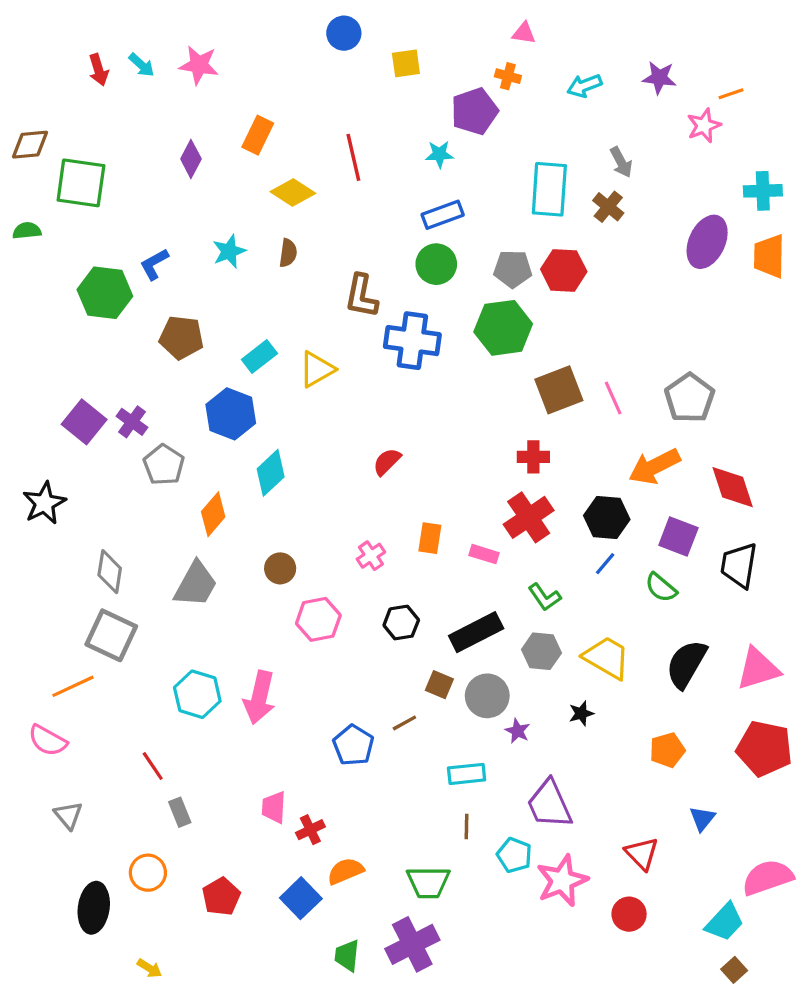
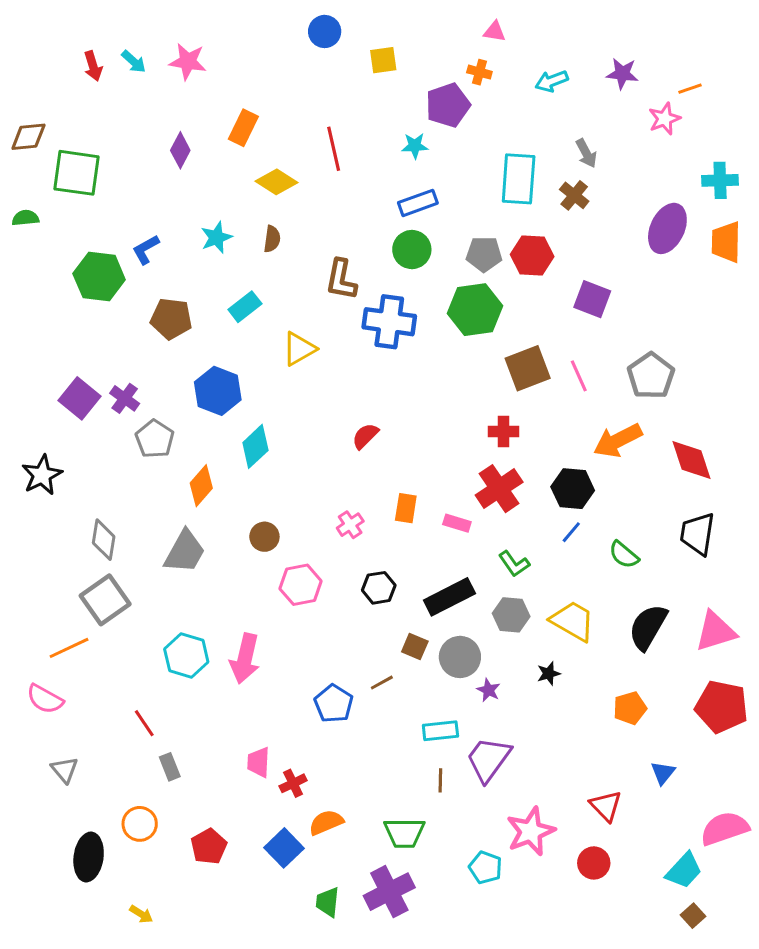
cyan rectangle: (259, 357) -> (245, 307), moved
purple square: (678, 537) -> (592, 299), moved
gray square: (111, 635) -> (105, 600), turned 30
purple trapezoid: (549, 804) -> (489, 759), moved, turned 60
cyan pentagon: (514, 855) -> (486, 867), moved

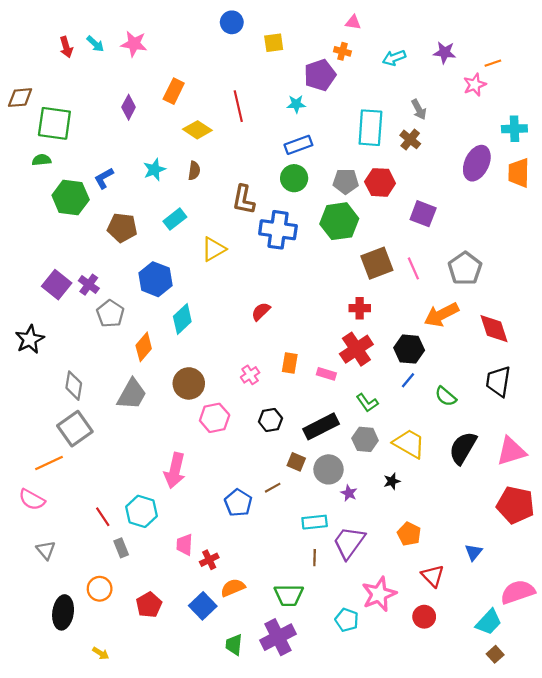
green semicircle: (25, 218) -> (42, 160), moved
brown circle: (264, 537) -> (189, 383), size x1.5
cyan hexagon: (186, 655) -> (141, 511), moved
orange pentagon: (630, 708) -> (409, 534), moved, turned -30

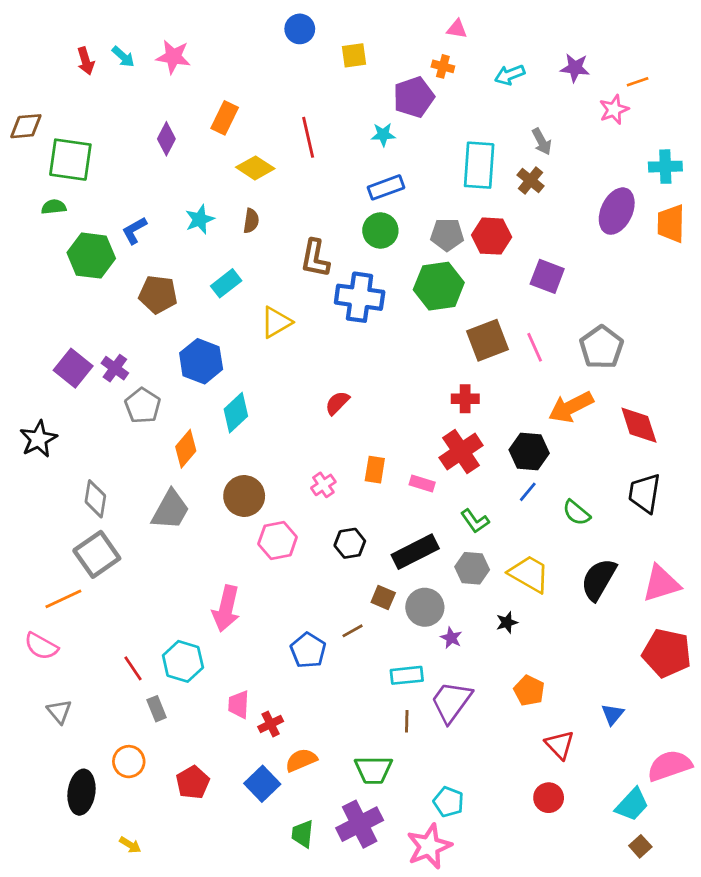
pink star: (379, 594) -> (429, 846), moved

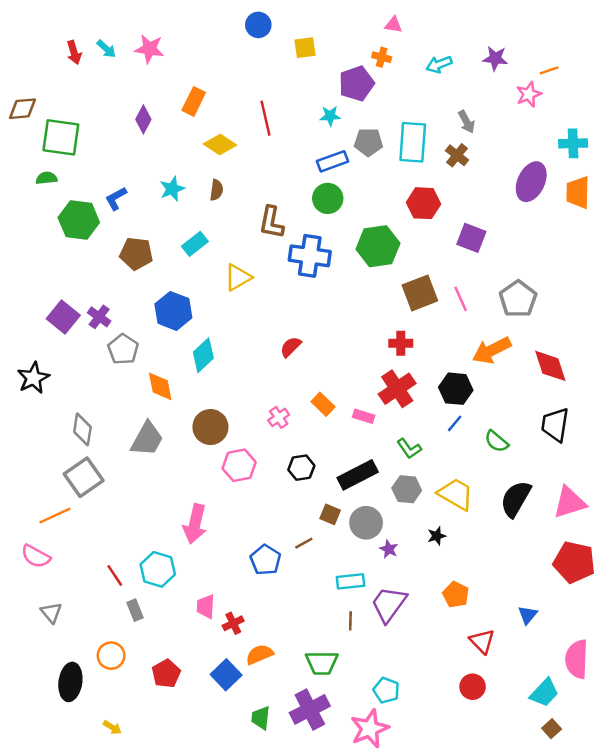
gray pentagon: (447, 235) -> (368, 142), moved
orange diamond: (186, 449) -> (160, 386), turned -52
orange rectangle: (375, 470) -> (323, 404), turned -55
pink semicircle: (670, 766) -> (577, 659), turned -69

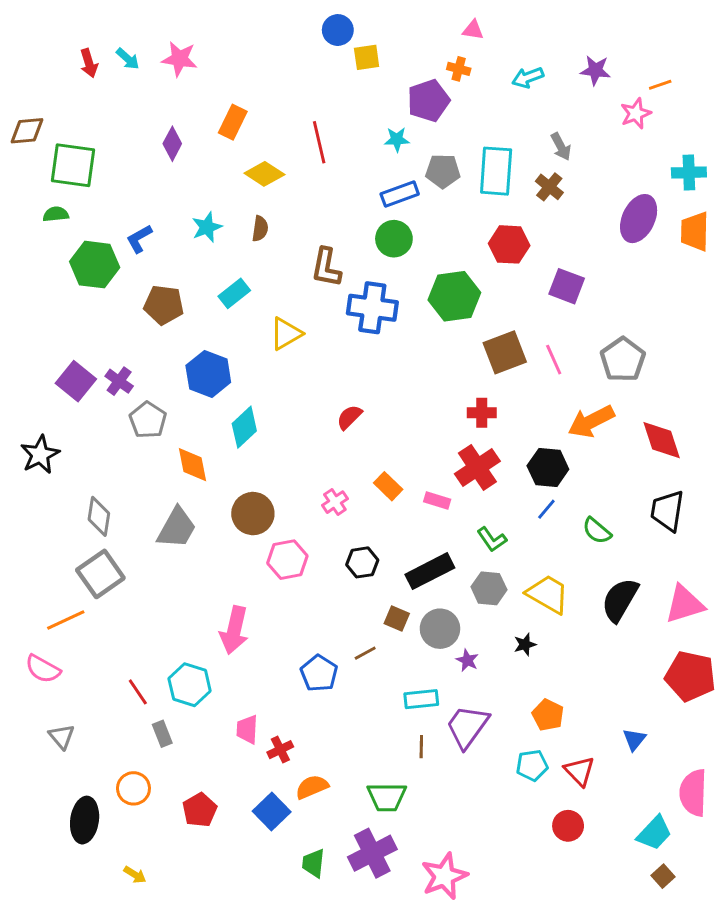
blue circle: (258, 25) -> (338, 30), moved
cyan pentagon: (386, 690) -> (532, 765), moved, turned -30

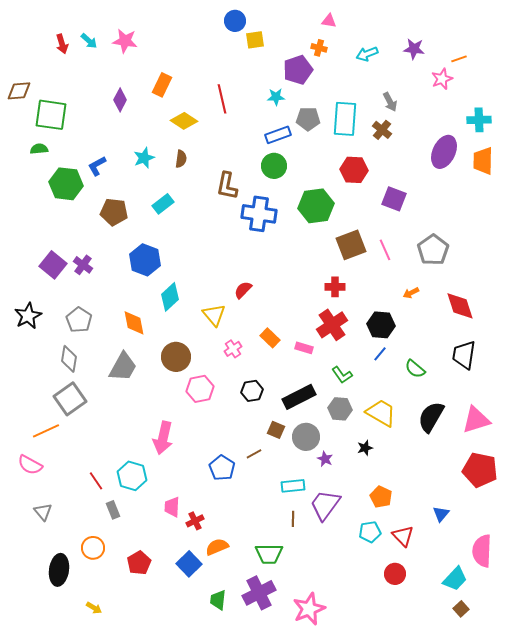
yellow triangle: (286, 334) -> (214, 315), moved, turned -40
gray pentagon: (148, 420) -> (79, 320), moved
orange arrow: (591, 421) -> (411, 293), size x0.5

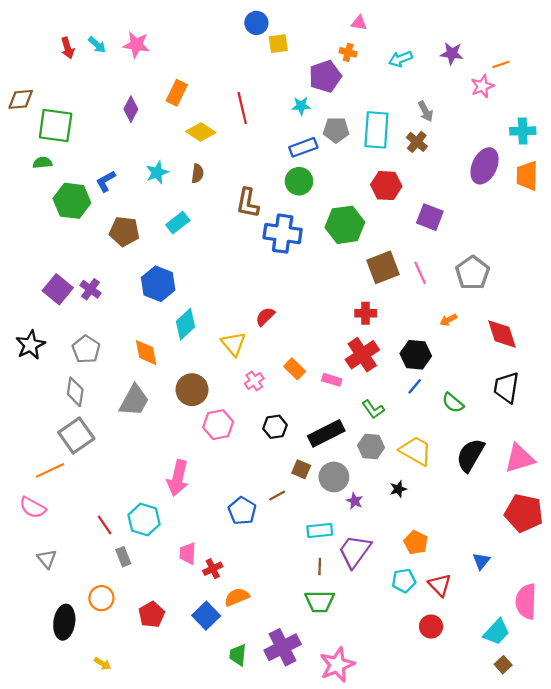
green trapezoid: (269, 554) -> (320, 601), moved

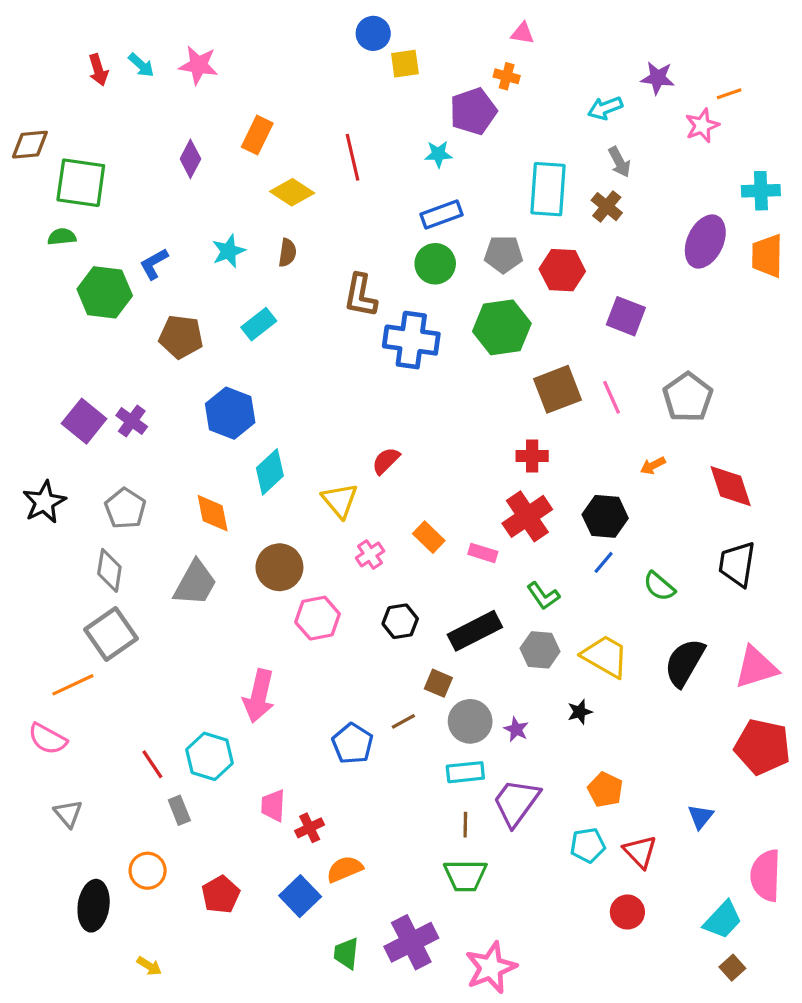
cyan arrow: (400, 59) -> (605, 108), moved
gray pentagon: (336, 130) -> (503, 254), moved
gray circle: (334, 477) -> (470, 721), moved

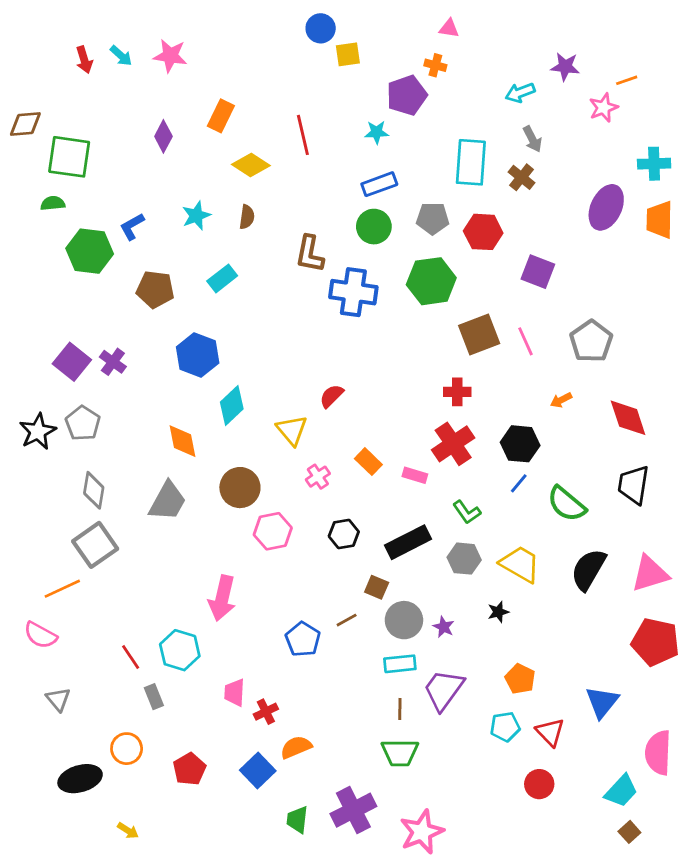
gray pentagon: (125, 508) -> (83, 423), moved
green semicircle: (659, 586) -> (567, 504), size x1.4
blue triangle: (701, 817) -> (602, 702), size x1.5
black ellipse: (94, 906) -> (80, 779), turned 66

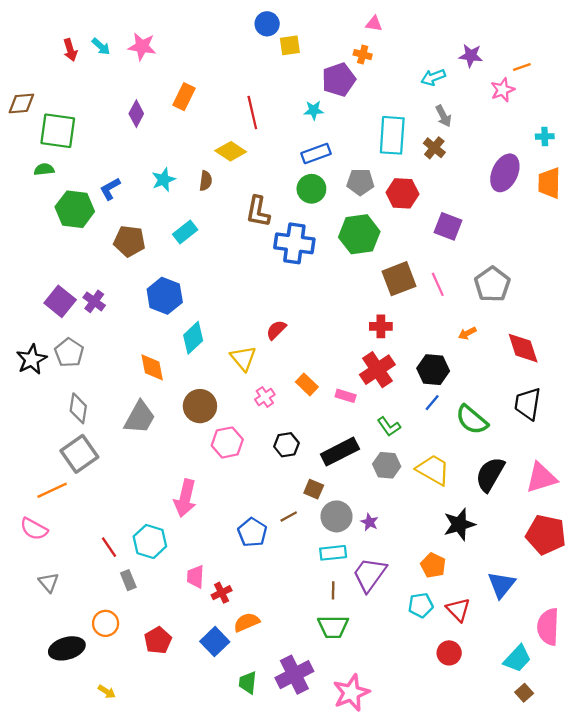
cyan cross: (654, 164) -> (545, 136), size x0.7
yellow diamond: (251, 165) -> (231, 151), moved
black star: (498, 612) -> (459, 524), moved, size x1.8

